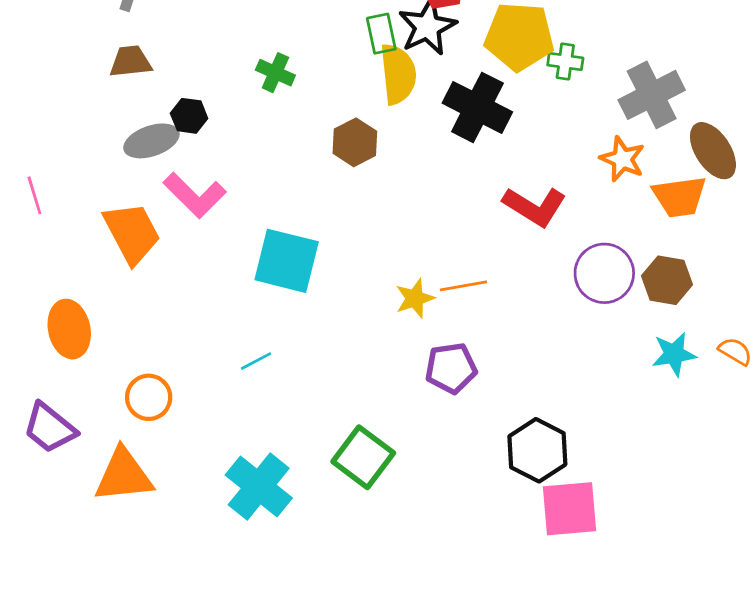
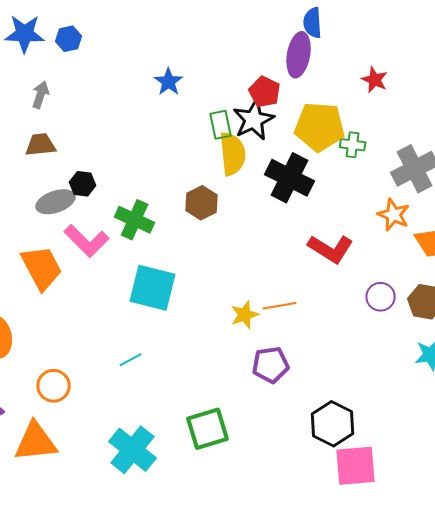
green cross: (275, 73) -> (135, 220), moved, size x1.4
purple circle: (604, 273) -> (381, 297), size x0.7
green square: (363, 457) -> (208, 429), turned 36

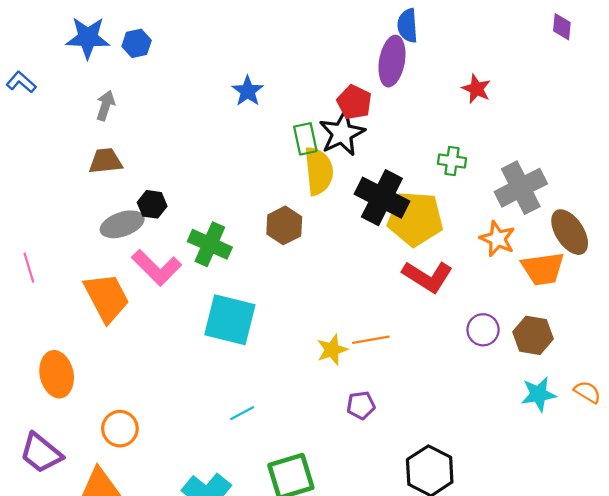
yellow pentagon: (320, 127) -> (415, 219), moved
cyan line: (131, 360) -> (242, 413), moved
purple pentagon: (271, 365) -> (361, 405), size x0.7

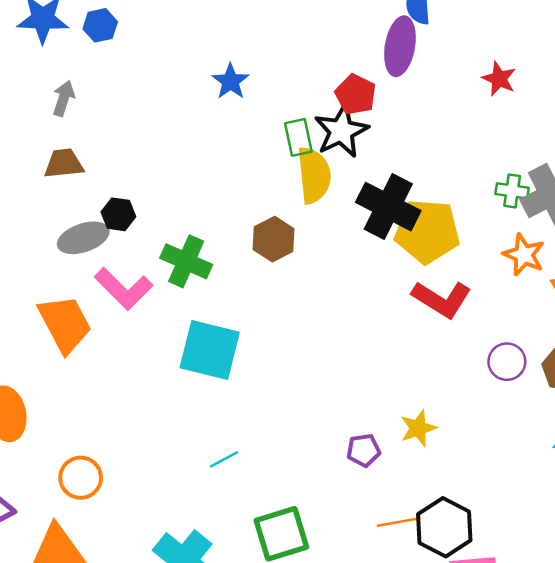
green cross: (452, 161) -> (512, 191), moved
orange line: (371, 340) -> (399, 522), moved
yellow star: (332, 350) -> (418, 428), moved

